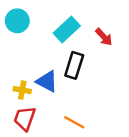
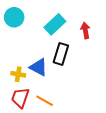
red arrow: (104, 37) -> (85, 30), turned -147
orange line: (74, 122) -> (45, 101), moved

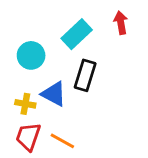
cyan circle: (14, 17) -> (31, 55), moved
red arrow: (85, 30) -> (121, 23), moved

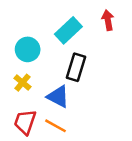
blue triangle: (54, 94) -> (58, 97), moved
yellow cross: (25, 104) -> (22, 83), moved, turned 30

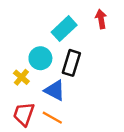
cyan circle: (28, 49) -> (40, 58), moved

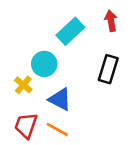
black rectangle: (71, 63) -> (108, 69), moved

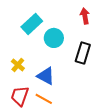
cyan rectangle: (70, 31) -> (32, 24), moved
cyan circle: (44, 64) -> (54, 38), moved

